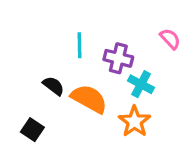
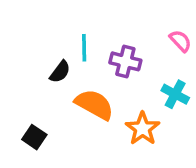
cyan cross: (141, 84) -> (175, 94), moved
black semicircle: (53, 86) -> (60, 72), moved, turned 90

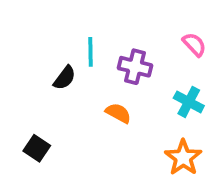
orange semicircle: (94, 104) -> (118, 113), moved, size x0.6
orange star: (143, 129) -> (183, 158), moved

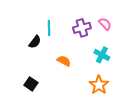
purple cross: (135, 67) -> (82, 28), moved, turned -30
black square: (37, 148) -> (31, 84), moved

